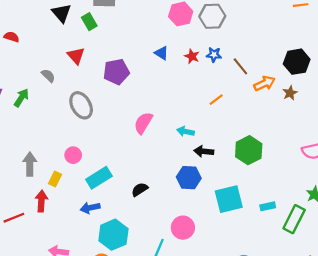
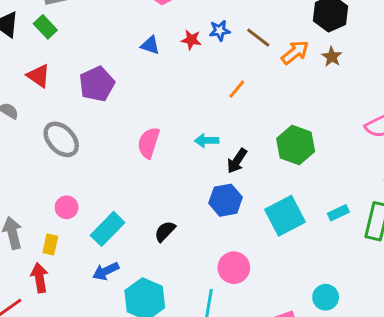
black arrow: (204, 151) -> (237, 161), turned -48

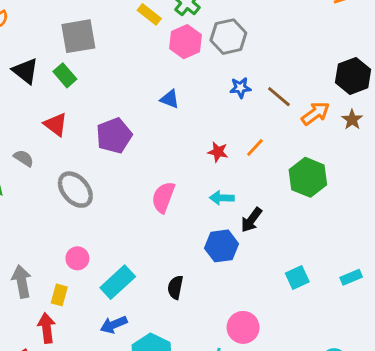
red star: (191, 40) -> (218, 152), moved
green hexagon: (296, 145) -> (308, 177), moved
blue hexagon: (226, 200) -> (221, 246), moved
cyan square: (285, 216) -> (297, 278), size x0.6
black semicircle: (165, 231) -> (175, 287), turned -35

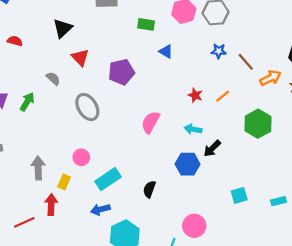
black triangle: (25, 71) -> (63, 28), moved, turned 30
green rectangle: (65, 75) -> (146, 24), moved, turned -49

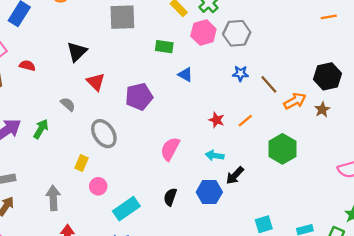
yellow rectangle: (64, 182) -> (81, 163), moved
black semicircle: (149, 189) -> (170, 197), moved

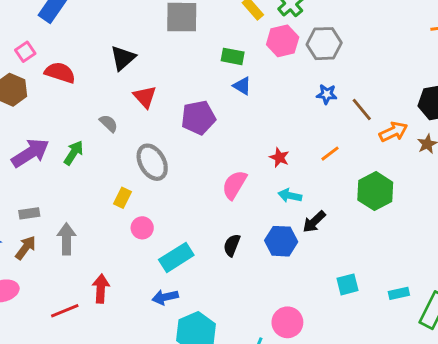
red semicircle: (27, 66) -> (60, 73), size x1.5
blue triangle: (185, 75) -> (242, 86), moved
red star: (217, 120) -> (279, 157), moved
gray arrow: (53, 198) -> (67, 239), moved

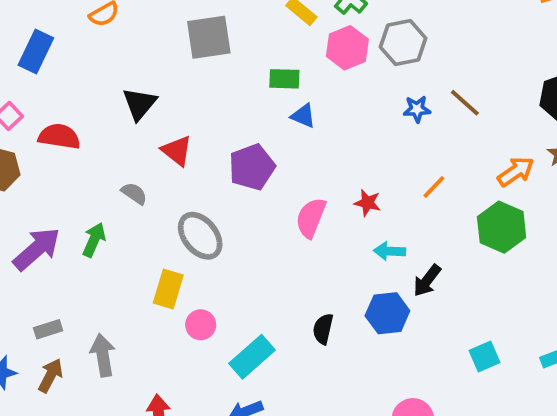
brown line: (362, 109) -> (465, 103), moved
orange arrow: (393, 132) -> (516, 172), moved
pink semicircle: (234, 185) -> (311, 218), moved
yellow rectangle: (123, 198) -> (168, 289), size x1.4

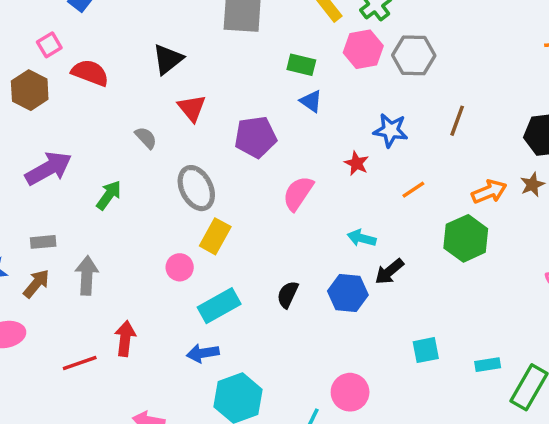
brown line: (465, 103) -> (457, 121), turned 56
blue star: (417, 109) -> (391, 130), moved, size x1.4
red star: (368, 203) -> (357, 163), moved
green arrow: (94, 240) -> (109, 195), moved
yellow rectangle: (168, 289) -> (215, 236), moved

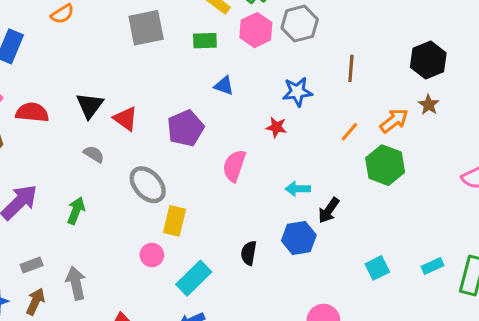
black triangle: (168, 59) -> (90, 105), moved
green rectangle: (301, 65) -> (205, 41), moved
orange line: (413, 190) -> (349, 132), moved

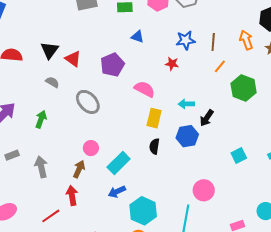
brown line: (351, 68) -> (213, 42), moved
orange arrow: (394, 121) -> (246, 40), moved, turned -72
pink semicircle: (234, 166) -> (145, 89), turned 100
yellow rectangle: (175, 221) -> (154, 118), moved
brown arrow: (35, 301) -> (79, 169), moved

